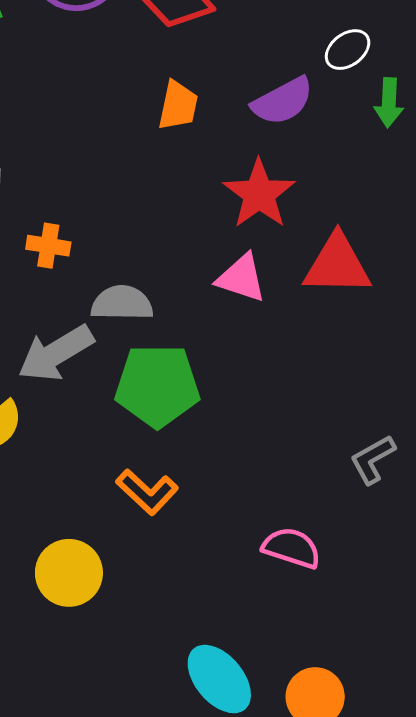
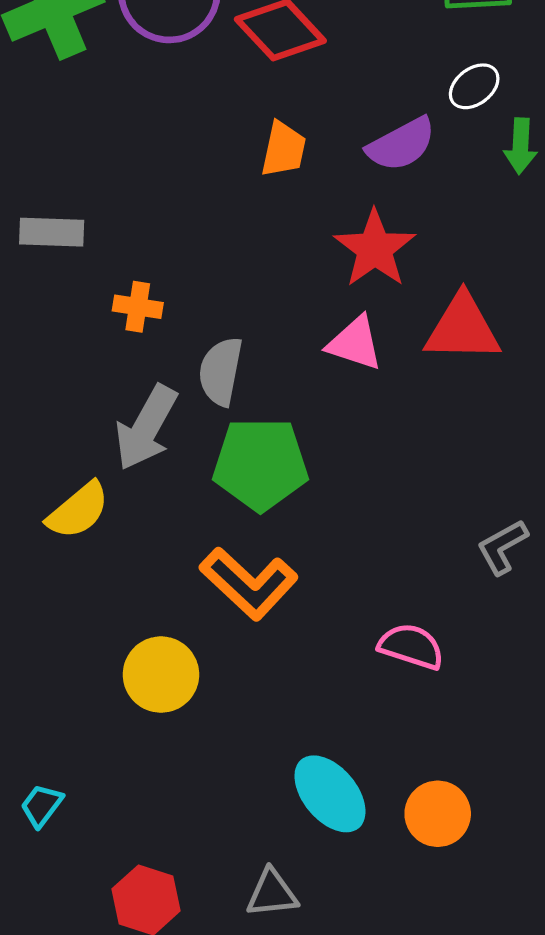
gray semicircle: (122, 303) -> (221, 371), turned -80
gray arrow: (56, 353) -> (146, 428), turned -30
orange L-shape: (147, 492) -> (249, 583), size x1.4

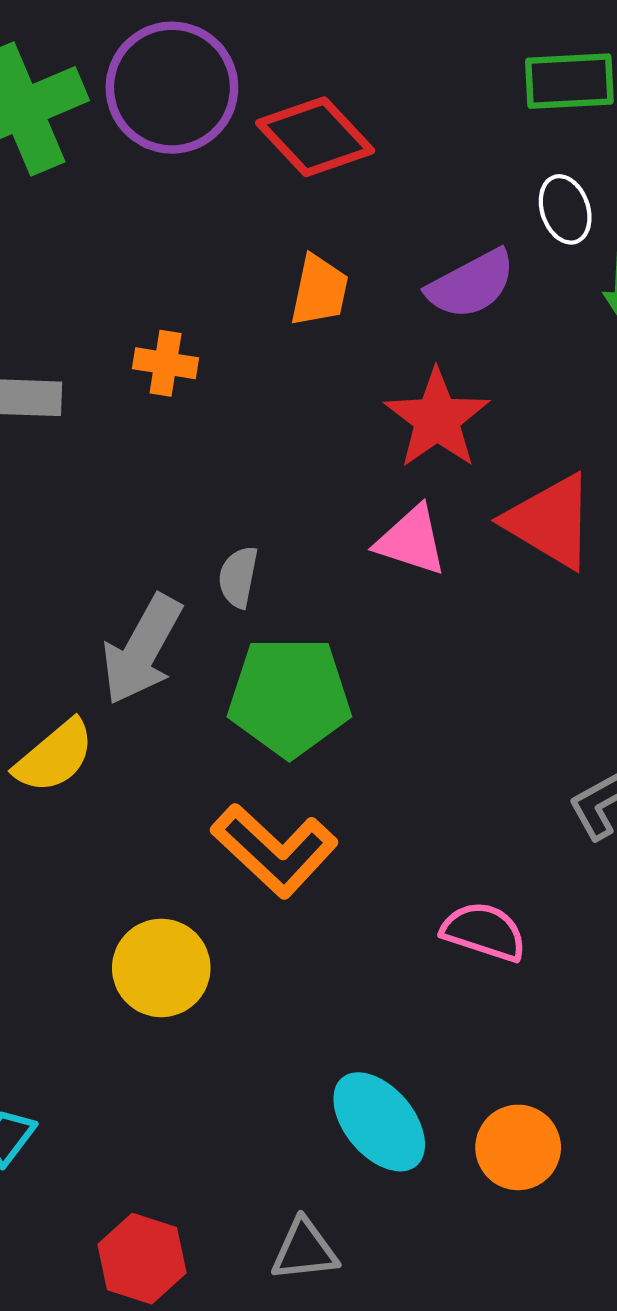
white ellipse: (474, 86) -> (565, 209), turned -72
orange cross: (138, 307) -> (166, 363), moved
red triangle: (463, 328) -> (550, 521), turned 30
gray semicircle: (221, 371) -> (238, 577), size x0.7

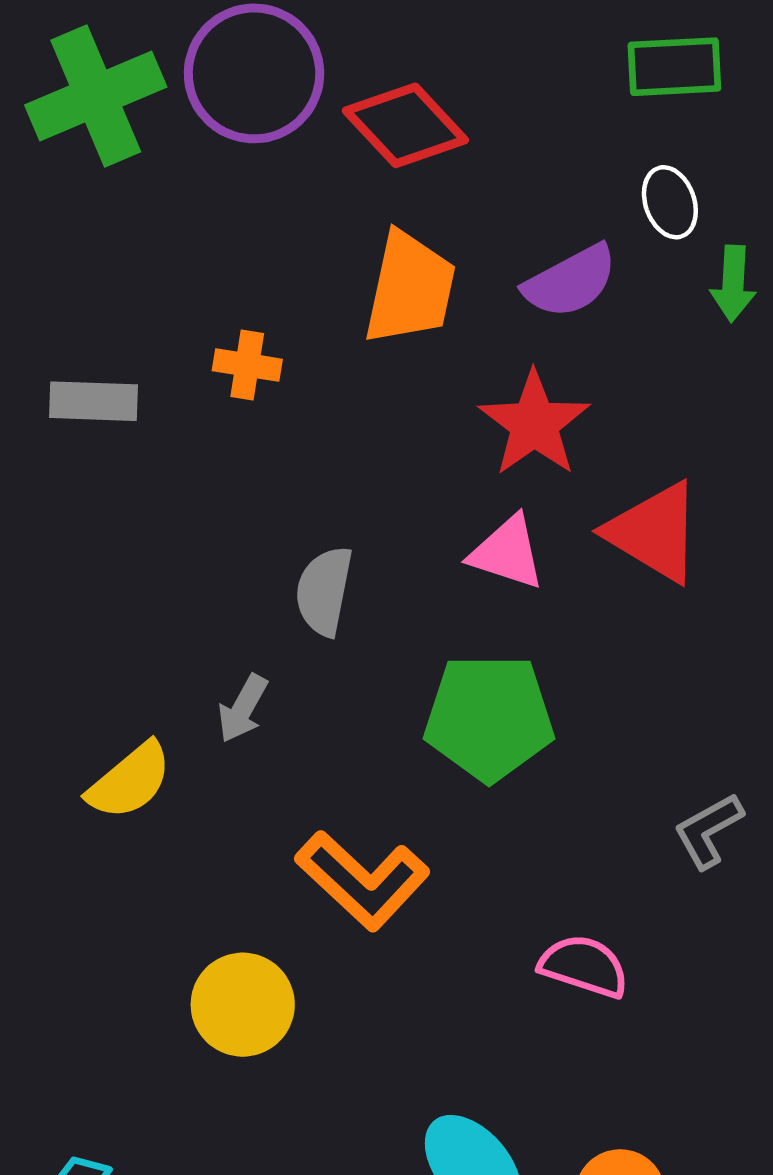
orange trapezoid: (319, 291) -> (410, 288), size x1.5
gray semicircle: (238, 577) -> (324, 591), size x1.4
gray arrow: (142, 650) -> (243, 709), moved, size x0.6
green pentagon: (289, 697) -> (489, 718), moved

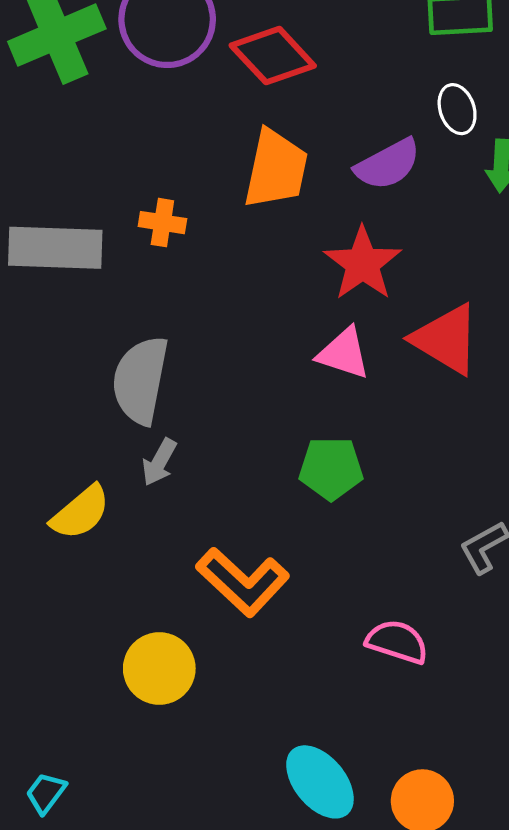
gray rectangle: (94, 401) -> (55, 248), size x1.5
gray semicircle: (324, 591) -> (140, 380), moved, size x1.4
green pentagon: (489, 718) -> (331, 468), size x0.7

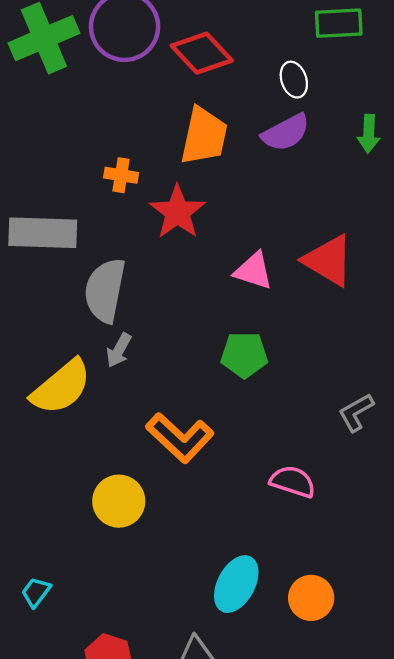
white ellipse: (457, 109) -> (294, 80), moved
gray rectangle: (55, 248) -> (43, 233), moved
red star: (363, 264) -> (178, 212), moved
yellow semicircle: (80, 513) -> (61, 387), size x1.4
cyan ellipse: (320, 782) -> (236, 584), turned 68

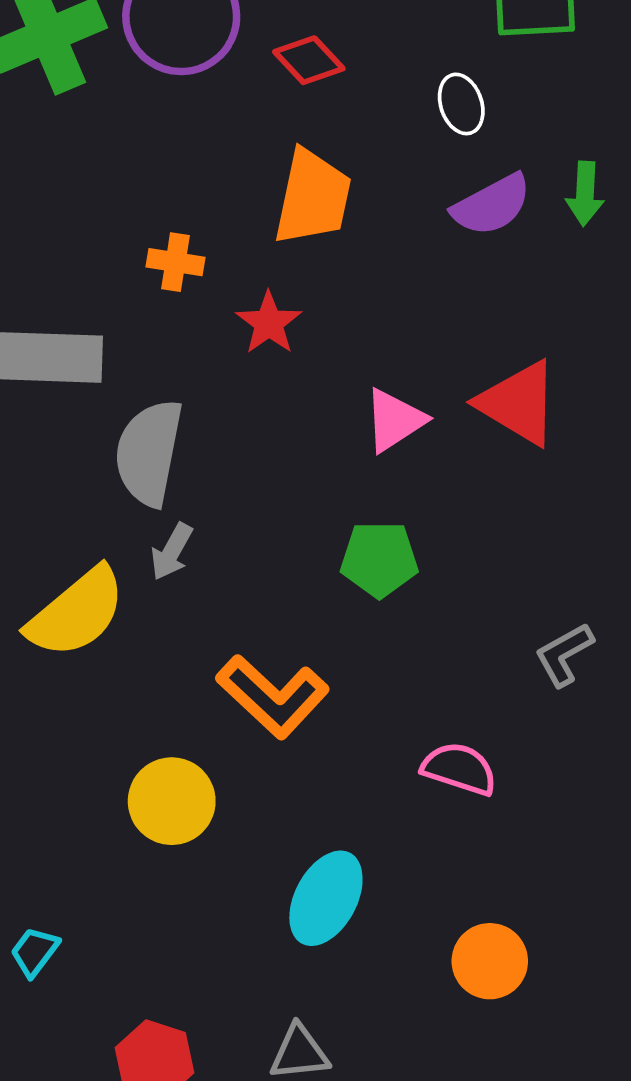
red diamond: (202, 53) -> (309, 60), size x0.7
purple semicircle: (286, 133) -> (492, 205), moved
red star: (178, 212) -> (269, 323), size x0.7
pink triangle: (254, 271) -> (395, 420), turned -51
cyan ellipse: (236, 584) -> (326, 898), moved

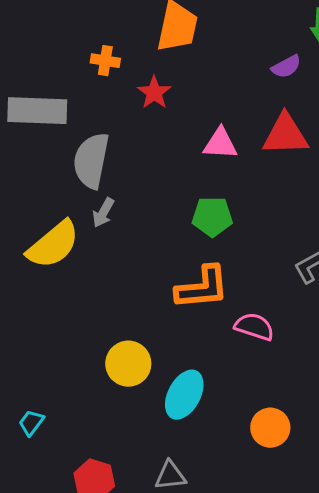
purple semicircle: (492, 205) -> (286, 67), moved, size x0.7
red triangle: (518, 403) -> (285, 135), turned -33
pink triangle: (395, 420) -> (220, 144), turned 36
orange L-shape: (273, 696) -> (202, 288), moved, turned -48
yellow circle: (172, 801) -> (128, 364), moved

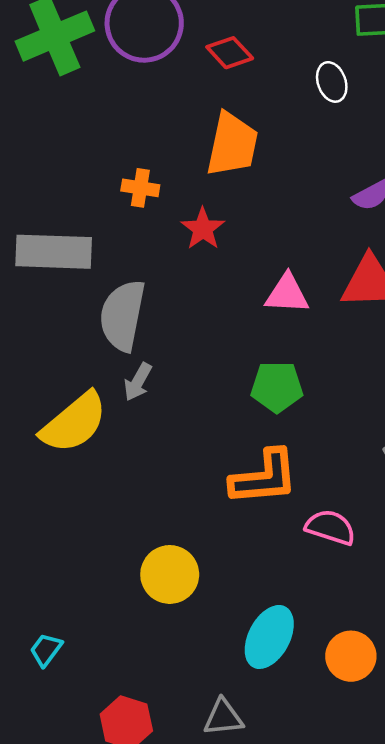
cyan ellipse: (184, 395) -> (269, 637), moved

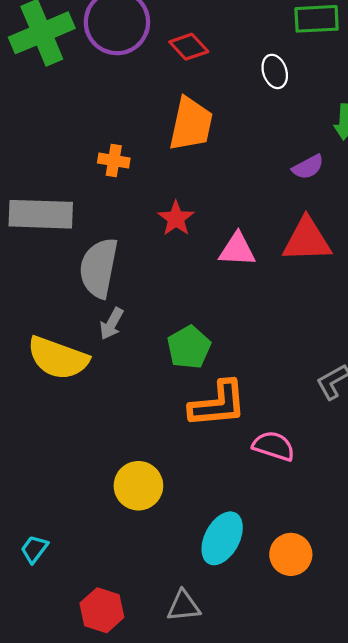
red star: (203, 229) -> (176, 218), moved
green pentagon: (277, 387) -> (189, 347), moved, turned -30
yellow semicircle: (74, 423) -> (58, 358), turned 60

